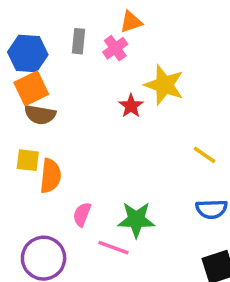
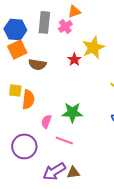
gray rectangle: (79, 41) -> (44, 22), size x1.5
yellow star: (164, 85) -> (93, 47), turned 30
brown semicircle: (40, 115) -> (37, 64), moved
green star: (136, 220) -> (72, 112), moved

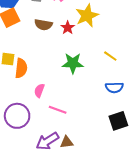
brown semicircle: (37, 64) -> (43, 25), moved
green star: (72, 112) -> (73, 63), moved

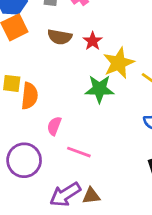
yellow star: (87, 16) -> (119, 63), moved

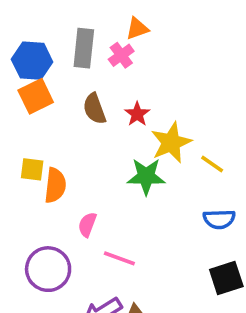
brown semicircle: (60, 37) -> (94, 109), turned 60

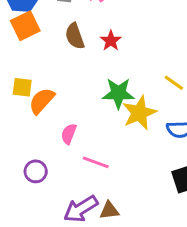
yellow star: (171, 143) -> (139, 113), moved
orange semicircle: (55, 185) -> (42, 101), turned -144
purple circle: (48, 269) -> (36, 171), size x0.6

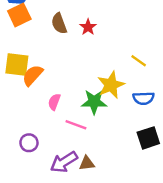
yellow square: (22, 87) -> (17, 64), size x1.5
green star: (118, 93) -> (94, 102), moved
purple circle: (36, 171) -> (29, 143), moved

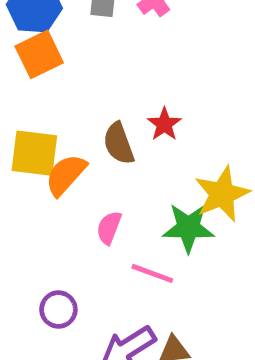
brown semicircle: (59, 23) -> (119, 143), moved
red star: (88, 27) -> (164, 124), moved

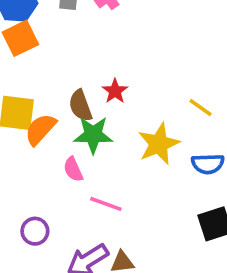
pink semicircle: (109, 228) -> (73, 169), turned -45
green star: (188, 228) -> (93, 135), moved

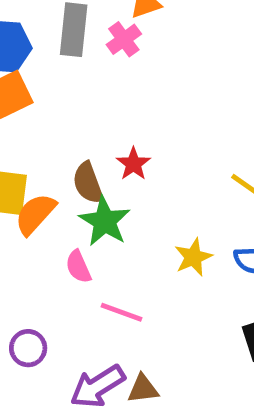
green star: (93, 135) -> (105, 221), turned 30
yellow star: (159, 144) -> (193, 257), moved, size x0.7

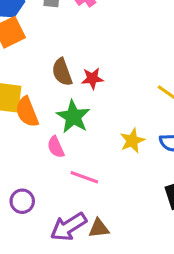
red star: (133, 164) -> (92, 78), turned 30
brown semicircle: (88, 183) -> (62, 72), moved
orange semicircle: (35, 214) -> (27, 112), turned -64

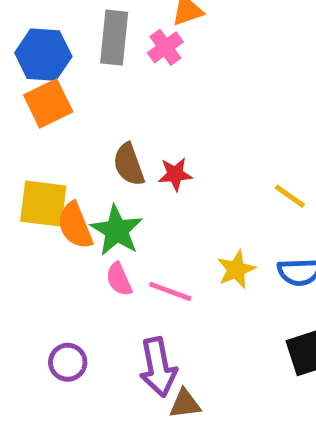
green star: (73, 117) -> (117, 230), moved
pink line: (84, 177) -> (170, 291), moved
purple arrow: (68, 227) -> (158, 367), moved, turned -69

